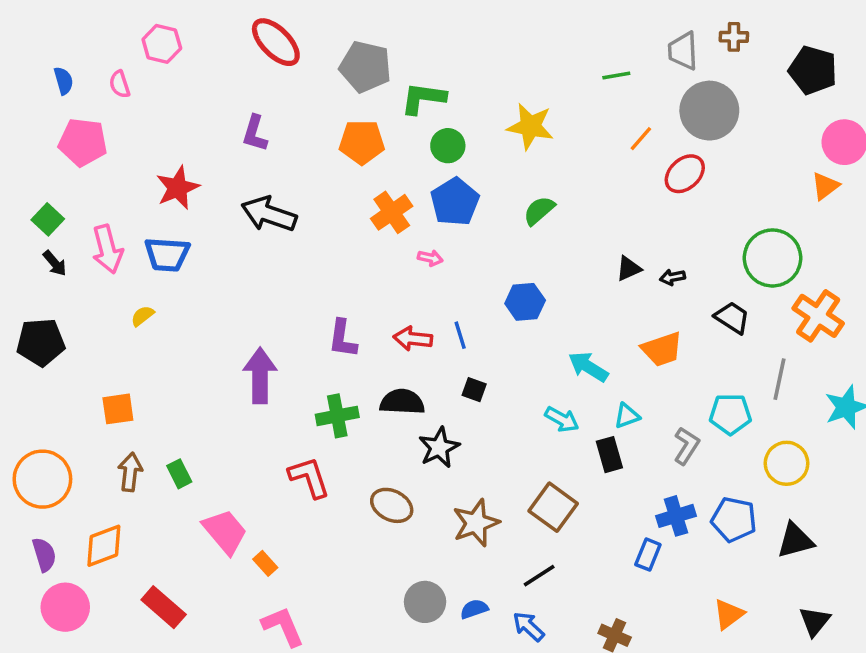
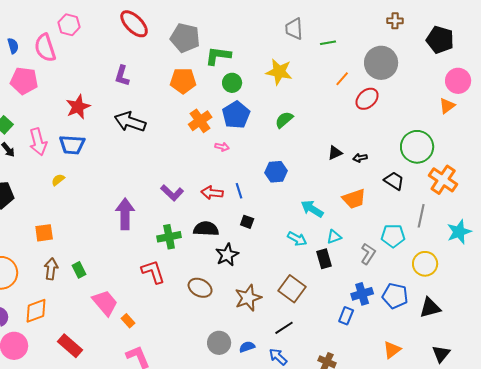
gray trapezoid: (683, 51) -> (294, 29), moved
pink semicircle: (120, 84) -> (45, 48), size x1.8
purple L-shape: (343, 339) -> (172, 193), turned -55

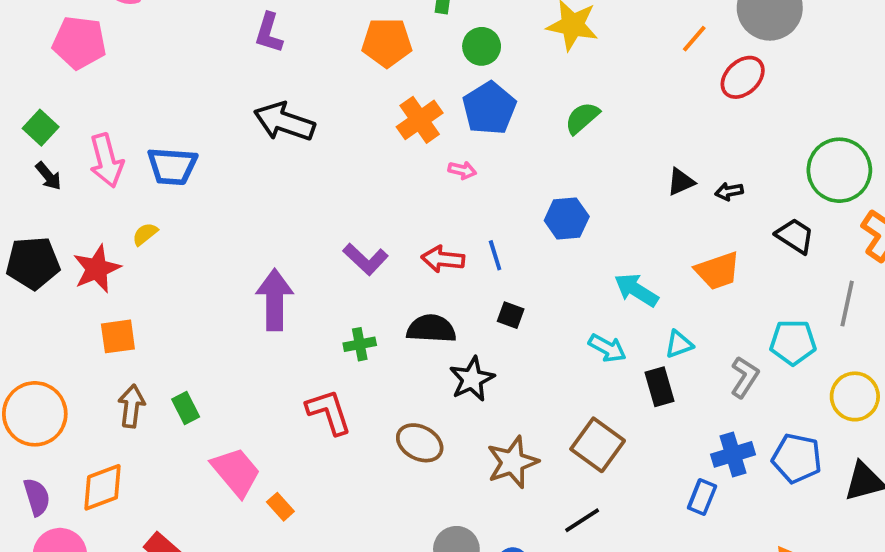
red star: (78, 107) -> (97, 269), moved
green cross: (169, 237) -> (360, 344), size x0.7

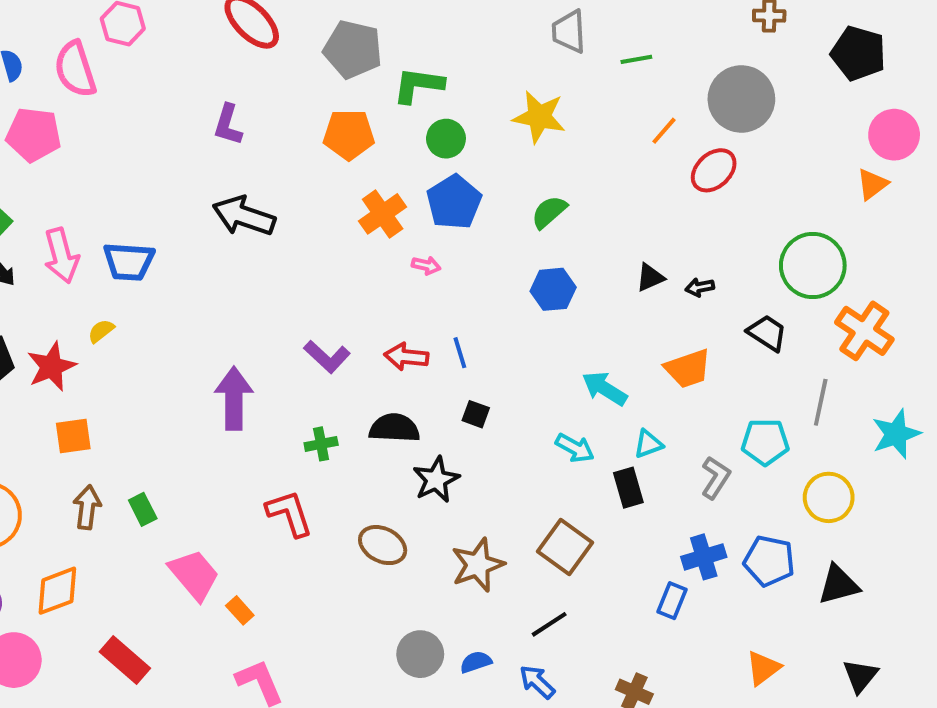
blue hexagon: (567, 219) -> (553, 289), moved

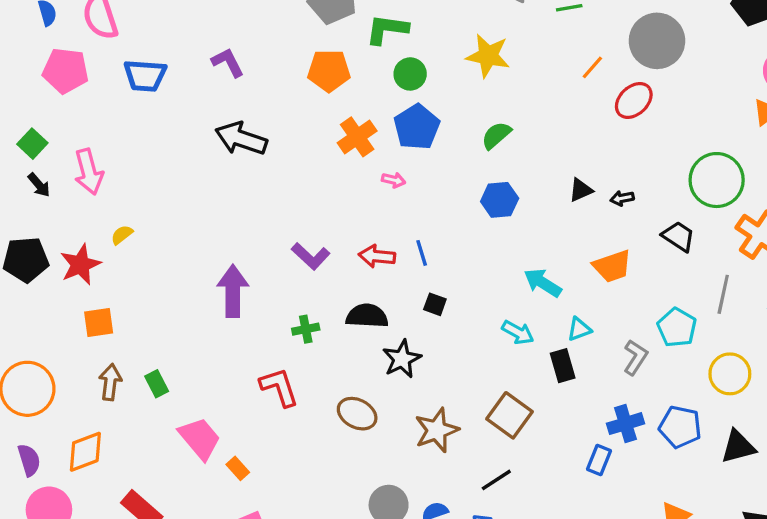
purple L-shape: (228, 125) -> (228, 62), turned 136
blue trapezoid: (129, 262) -> (145, 76), moved
cyan pentagon: (765, 442) -> (677, 327), turned 30

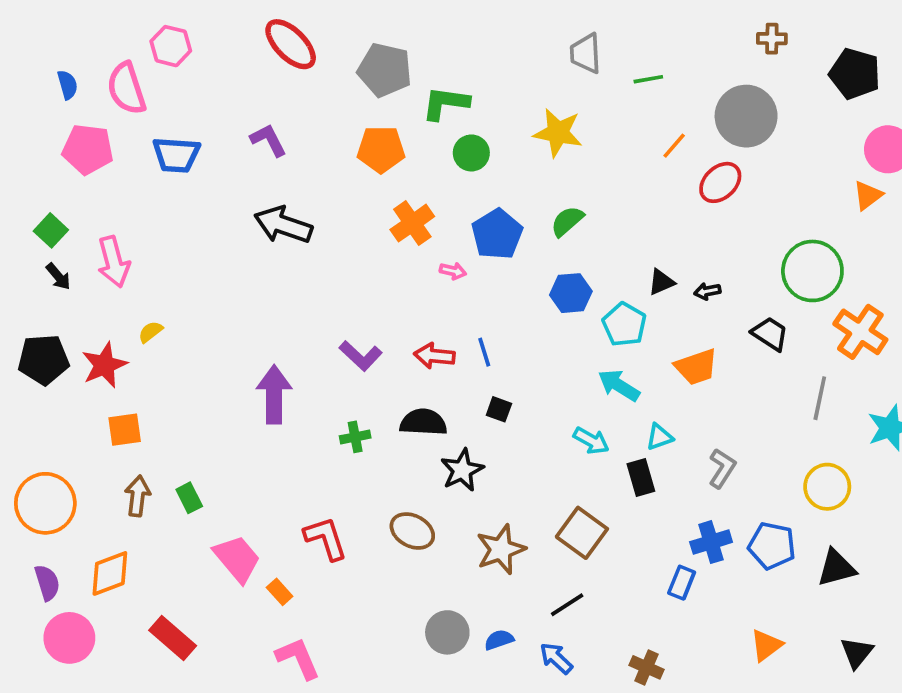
blue pentagon: (417, 127) -> (497, 234), moved
cyan pentagon: (677, 327) -> (624, 324), moved
red L-shape: (279, 387) -> (326, 538), moved

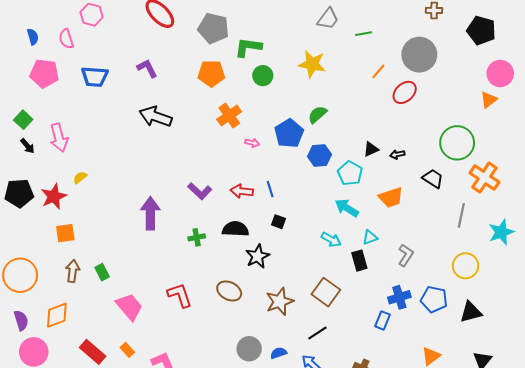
gray trapezoid: (586, 53) -> (328, 19), turned -140
pink semicircle: (126, 88) -> (66, 39), size x0.7
blue pentagon: (497, 234) -> (289, 133), moved
orange rectangle: (280, 592) -> (127, 350), moved

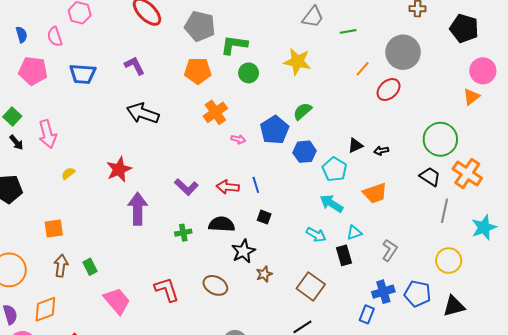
black trapezoid: (433, 179) -> (430, 177), moved
red star: (54, 196) -> (119, 169), moved
brown star: (280, 301) -> (264, 274), moved, size x0.6

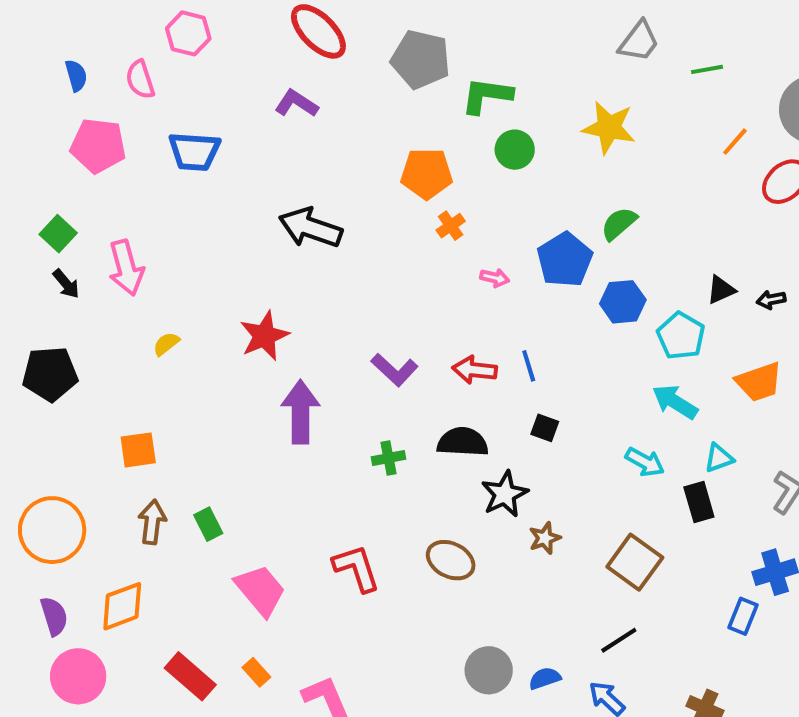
purple L-shape: (135, 66) -> (296, 104), moved, turned -30
orange pentagon: (198, 71) -> (427, 174), moved
orange cross: (215, 112) -> (451, 226), size x0.6

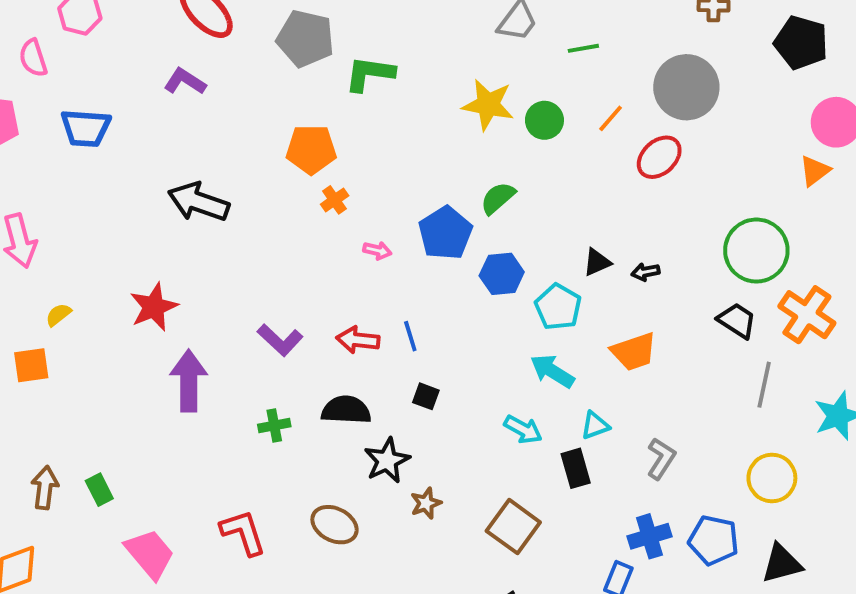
green circle: (515, 150) -> (544, 120), moved
orange square: (138, 450) -> (31, 365), moved

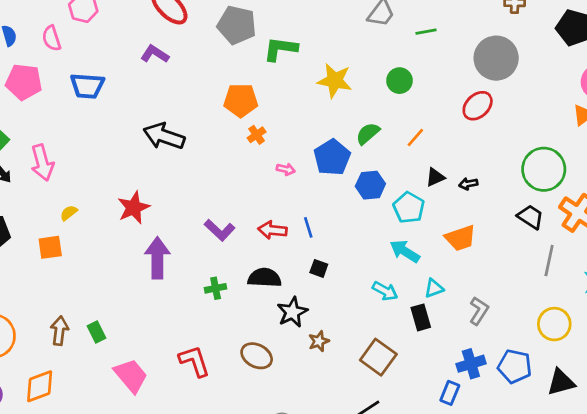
yellow star: (488, 105) -> (335, 81), moved
orange line: (611, 118) -> (415, 137), moved

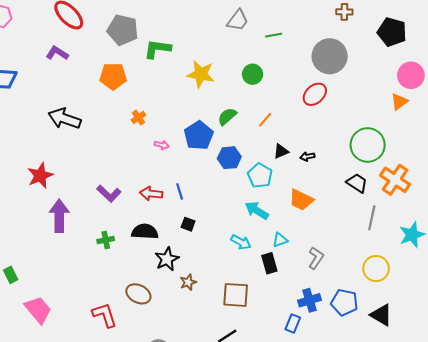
orange pentagon: (241, 100) -> (113, 76), moved
orange trapezoid: (460, 238) -> (301, 200), turned 45
brown square: (378, 357) -> (236, 295), turned -32
red L-shape: (194, 361) -> (105, 315), moved
black triangle: (561, 382) -> (381, 315), turned 45

